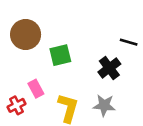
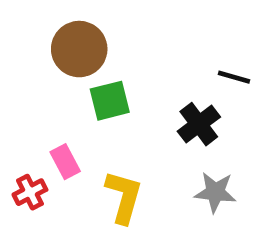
brown circle: (26, 34) -> (79, 49), moved
gray star: (104, 105) -> (215, 192), moved

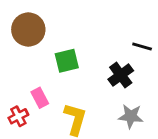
brown circle: (79, 49) -> (28, 30), moved

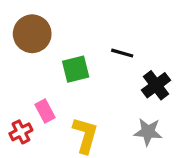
black line: (142, 47) -> (122, 53), moved
black cross: (121, 75) -> (156, 85), moved

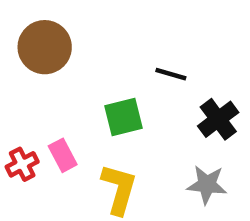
green square: (76, 69) -> (124, 117), moved
red cross: (21, 132) -> (22, 164), moved

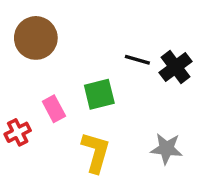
black cross: (218, 119) -> (176, 67), moved
pink rectangle: (63, 155) -> (54, 109), moved

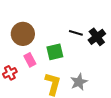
brown circle: (36, 38) -> (23, 34), moved
gray star: (166, 149) -> (79, 82), moved, turned -30

